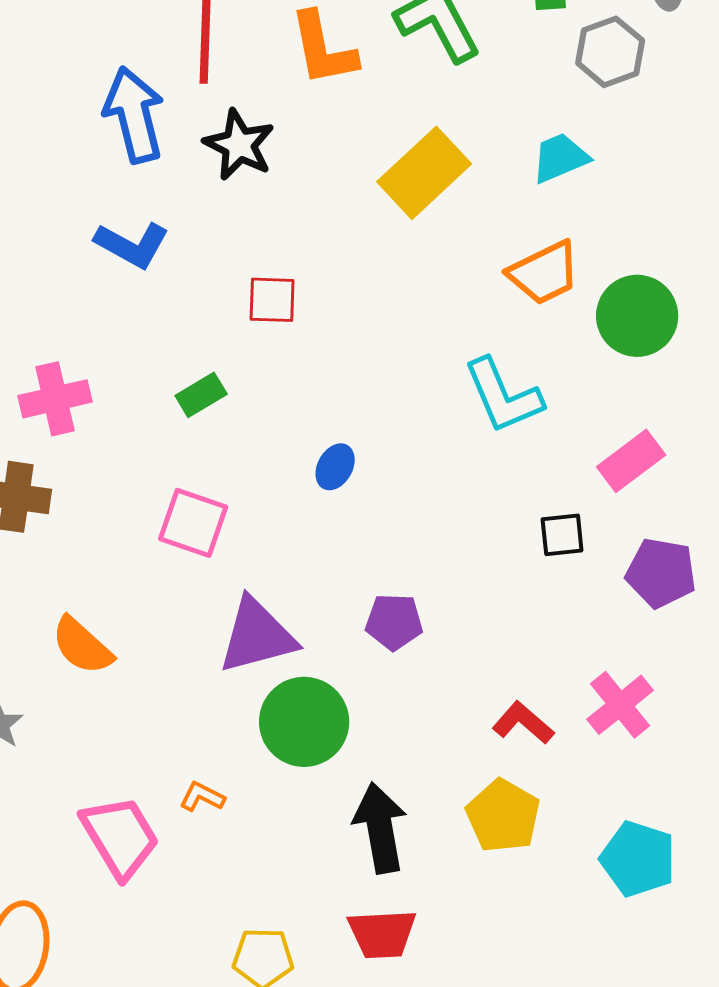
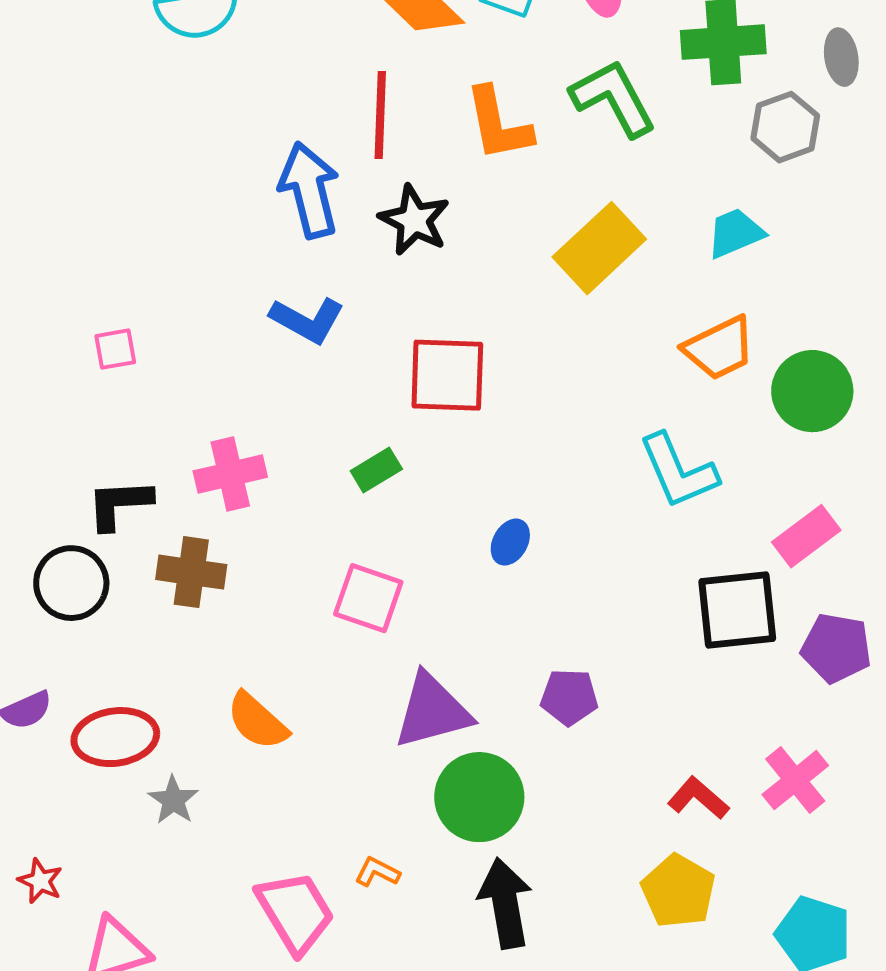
red square: (272, 300) -> (447, 375), size x1.6
black square: (562, 535) -> (737, 610), size x1.8
black arrow: (380, 828) -> (505, 903), moved

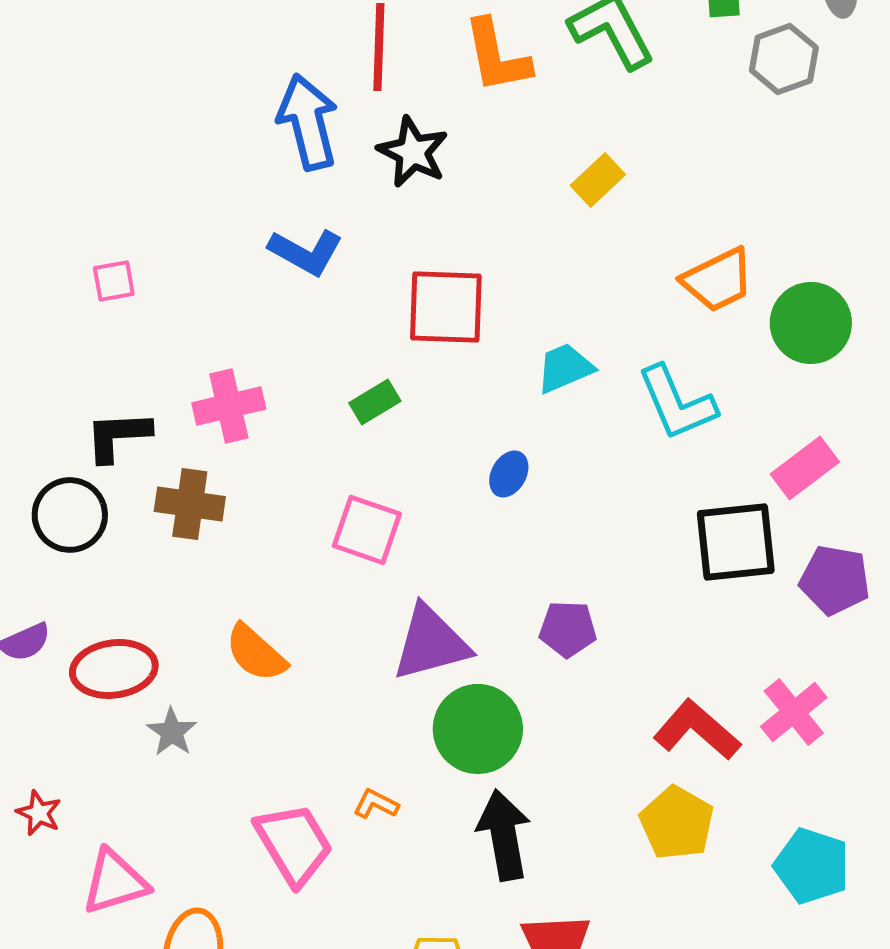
cyan trapezoid: (735, 233) -> (565, 368), moved
yellow rectangle: (599, 248) -> (598, 180), size x0.6
red L-shape: (698, 798) -> (697, 730), size x1.4

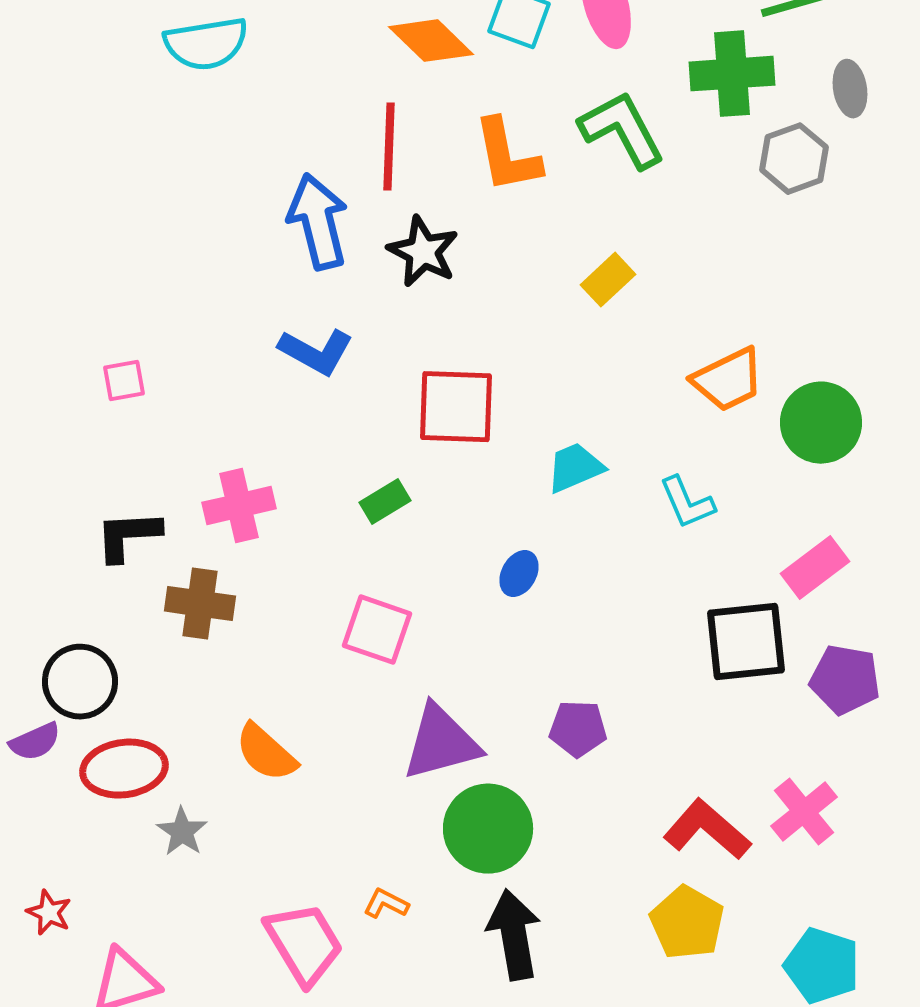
cyan L-shape: (677, 403) -> (687, 503), size x0.7
black circle: (70, 515) -> (80, 682), moved

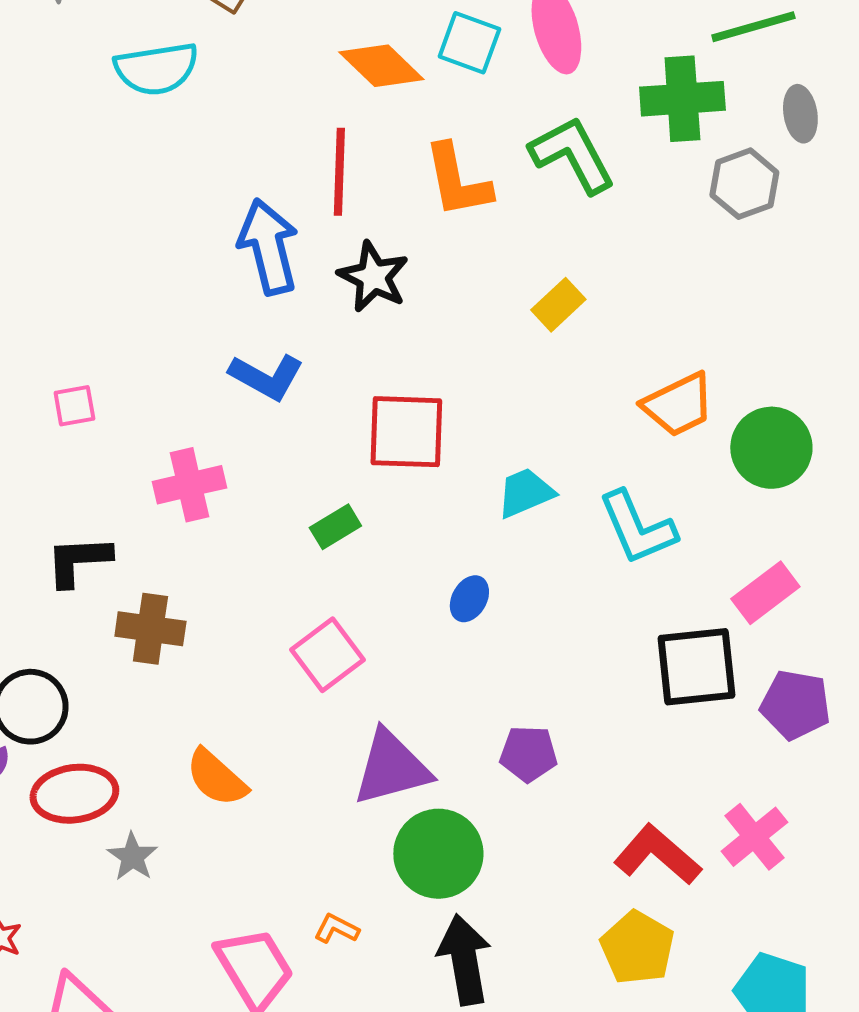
cyan L-shape: (687, 503) -> (637, 528), size x1.4
pink cross: (239, 506) -> (189, 485), moved
pink square: (377, 630) -> (327, 655), turned 34

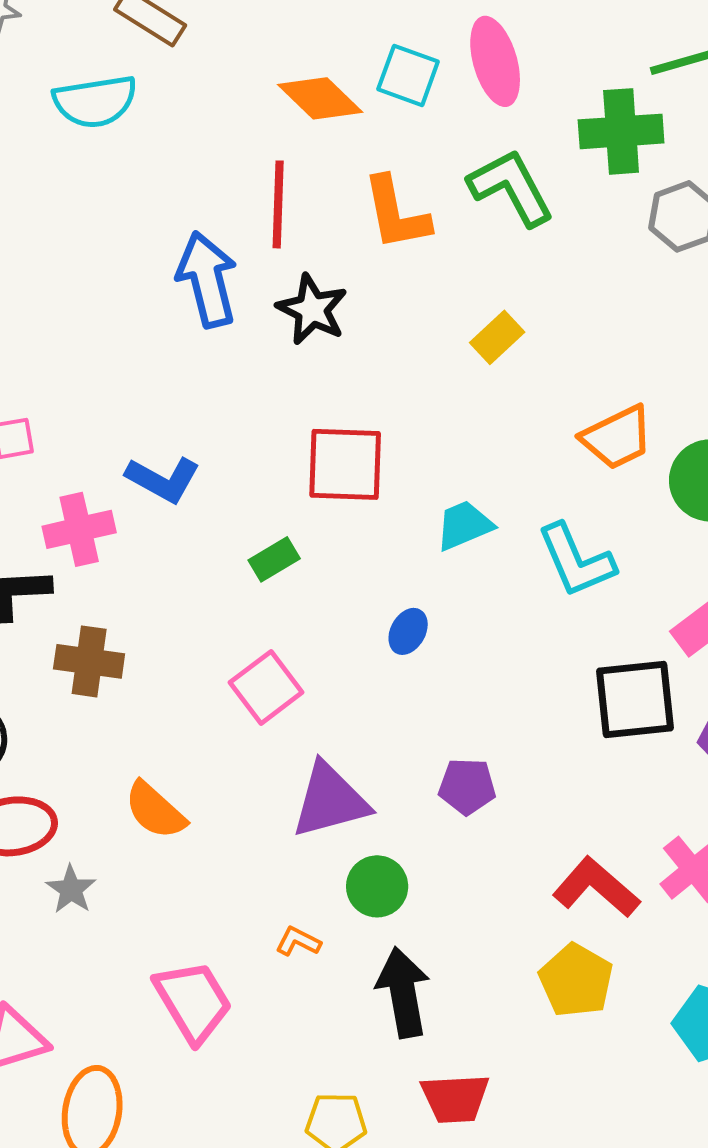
blue L-shape: (266, 377) -> (163, 479), moved
pink cross: (189, 485) -> (79, 529), moved
green circle: (438, 854) -> (377, 886), size x0.7
orange L-shape: (336, 929) -> (298, 941), moved

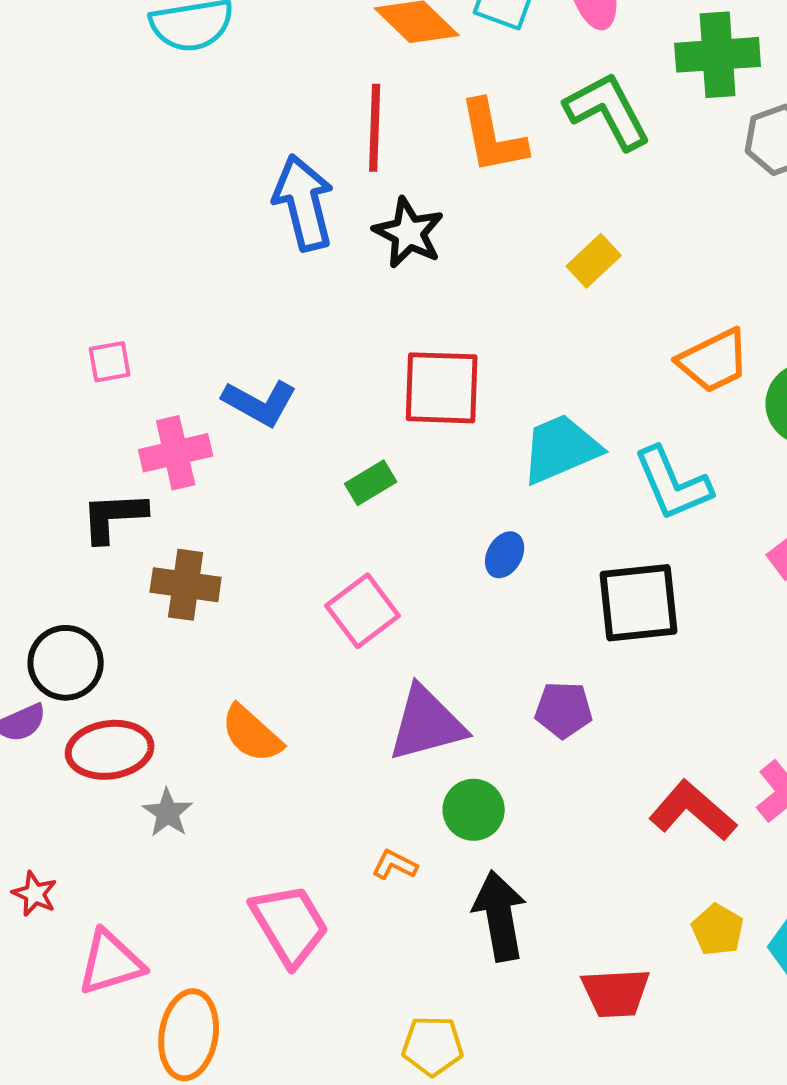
cyan trapezoid: (464, 525) -> (561, 449), size x1.4
black square: (635, 699) -> (639, 603), moved
yellow pentagon: (576, 980) -> (718, 930), moved, size x0.7
red trapezoid: (455, 1098) -> (616, 993), moved

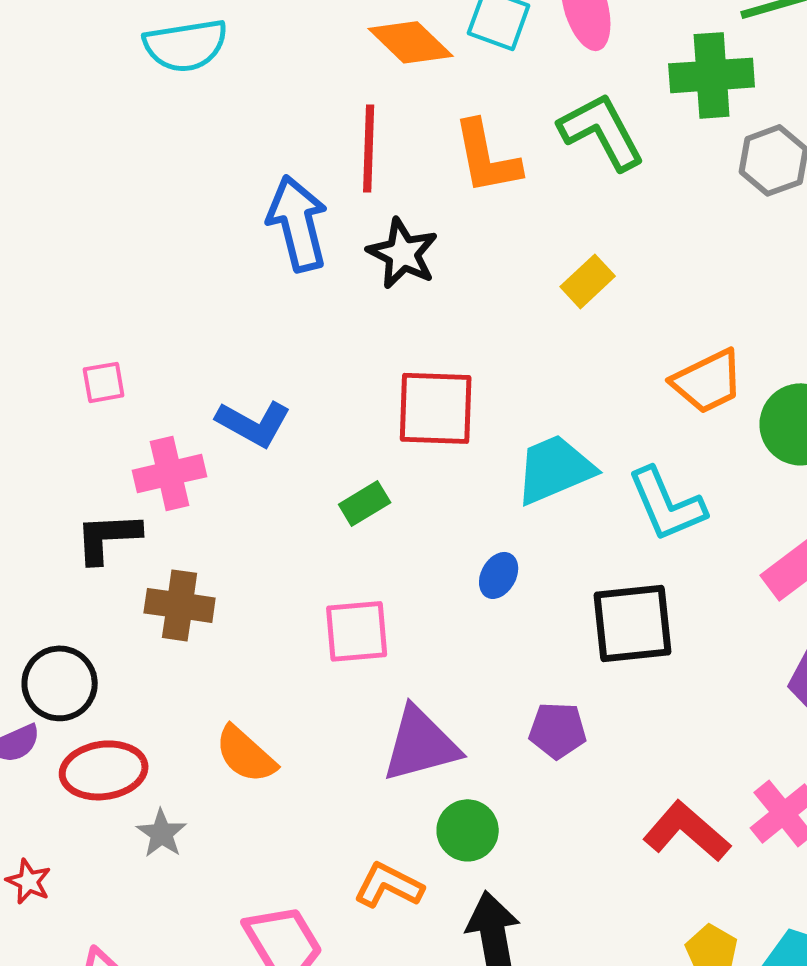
pink square: (363, 611) -> (357, 631), turned 32
orange L-shape: (395, 865) -> (389, 885), size x1.5
red star: (35, 894) -> (29, 881), moved

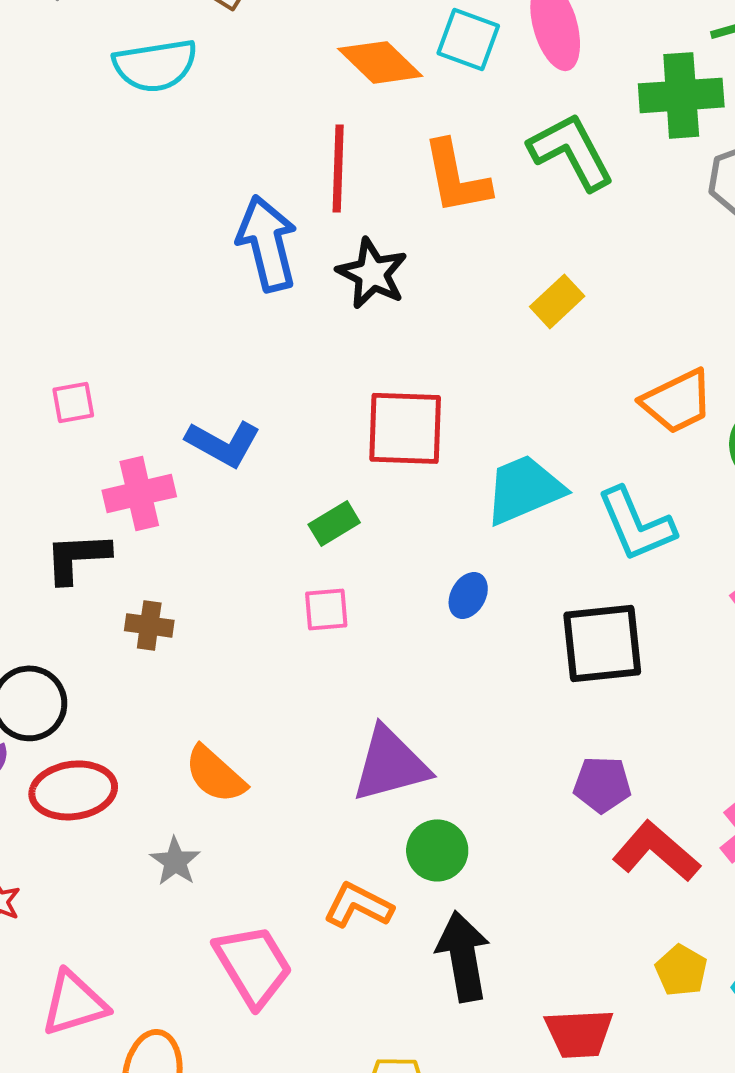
brown cross: (180, 605) -> (149, 625), size x0.7
pink square: (357, 631) -> (326, 609), moved, size x0.7
purple pentagon: (558, 730) -> (602, 784), moved
gray star: (162, 833) -> (175, 861), moved

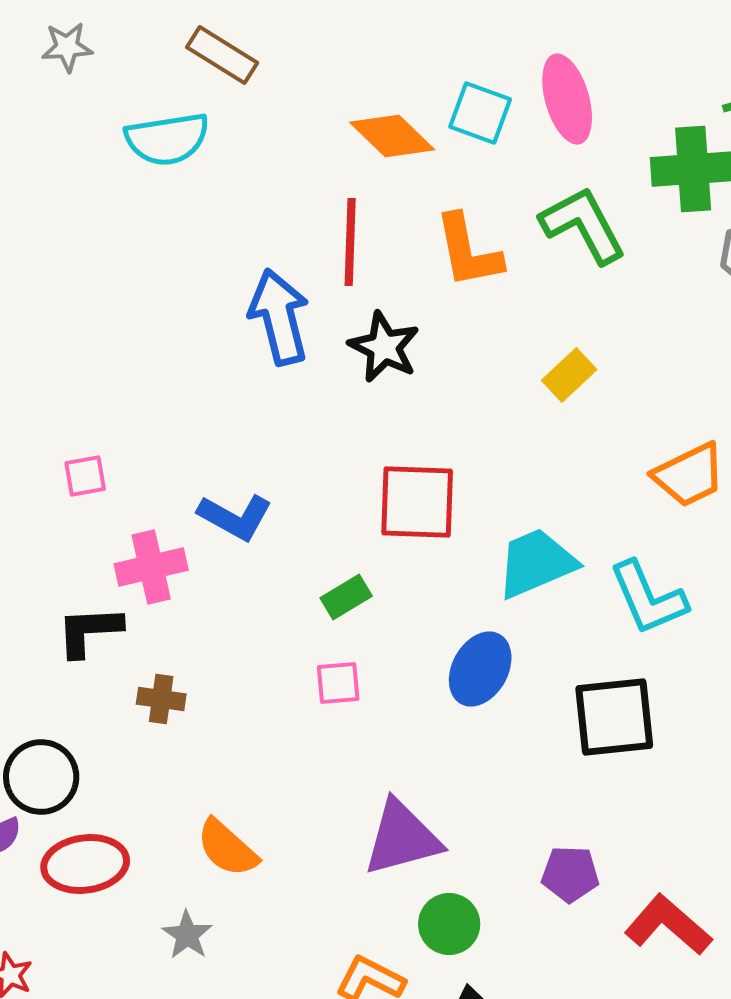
blue ellipse: (468, 595) -> (480, 669), size x1.6
purple pentagon: (602, 784) -> (570, 874), moved

